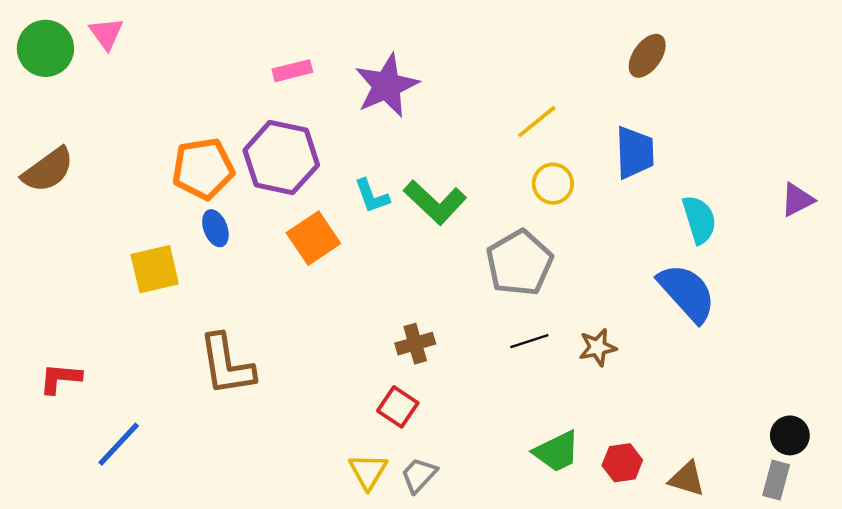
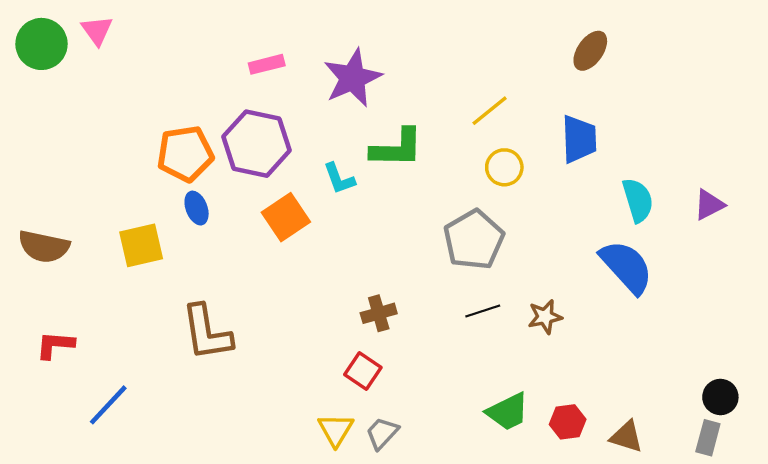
brown semicircle: (48, 170) -> (44, 247), moved, turned 48
purple triangle: (797, 200) -> (709, 205), moved
green L-shape: (435, 202) -> (397, 148), moved, turned -42

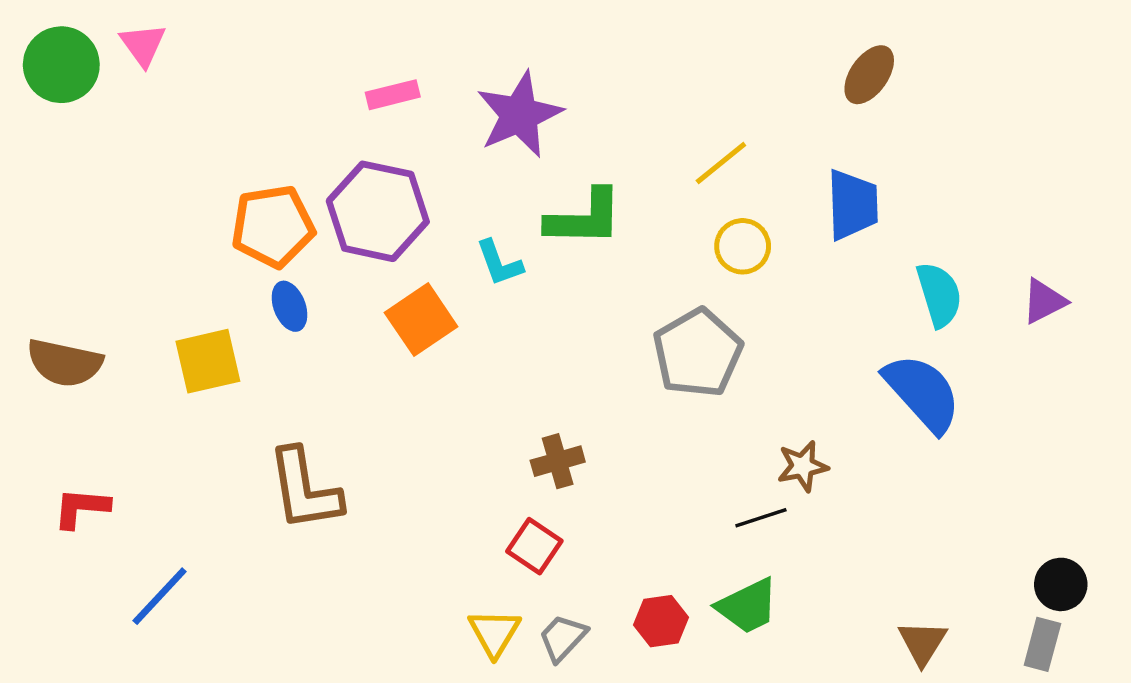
black line: (483, 311) -> (761, 518), moved
red hexagon: (568, 422) -> (661, 621), moved
brown triangle: (626, 437) -> (922, 643), turned 45

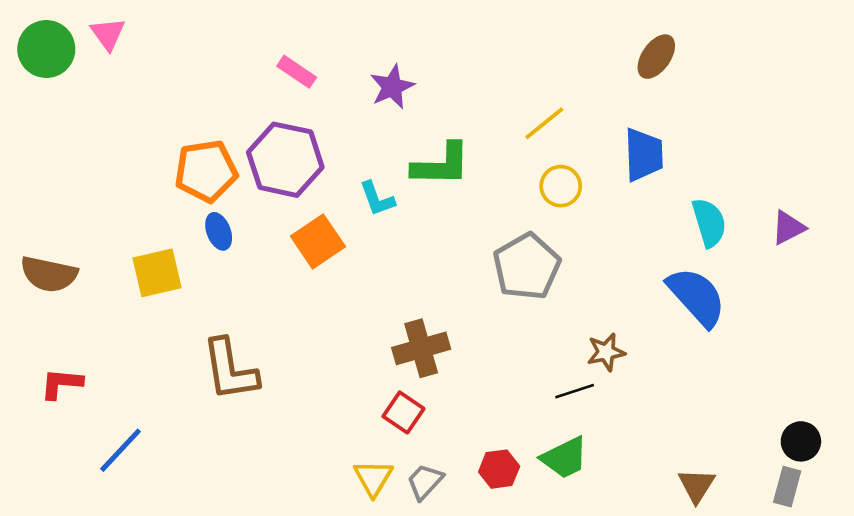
pink rectangle: (393, 95) -> (297, 72), turned 48
purple star: (519, 115) -> (392, 87), size x0.7
brown cross: (558, 461) -> (421, 348), size x1.4

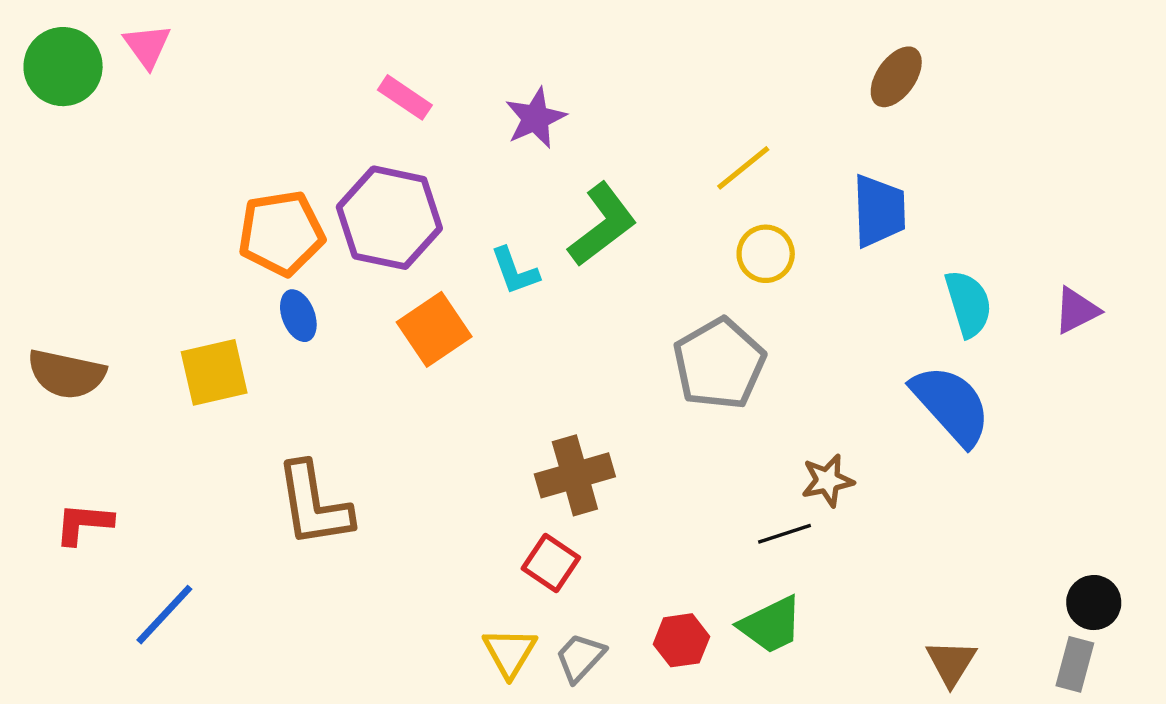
green L-shape: (441, 165) -> (602, 225), turned -38

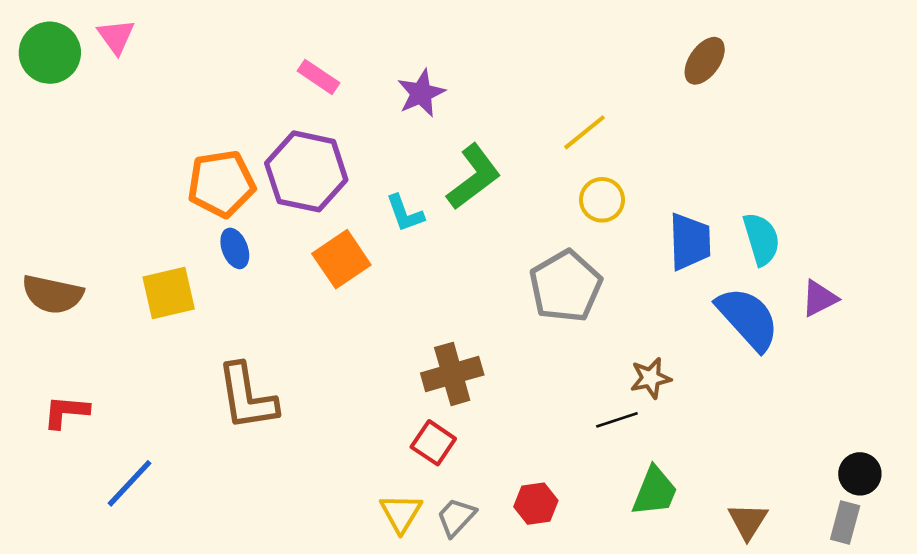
blue trapezoid: (879, 211) -> (690, 242), moved
purple triangle: (1077, 310) -> (819, 298), moved
green trapezoid: (771, 625) -> (655, 491), moved, turned -42

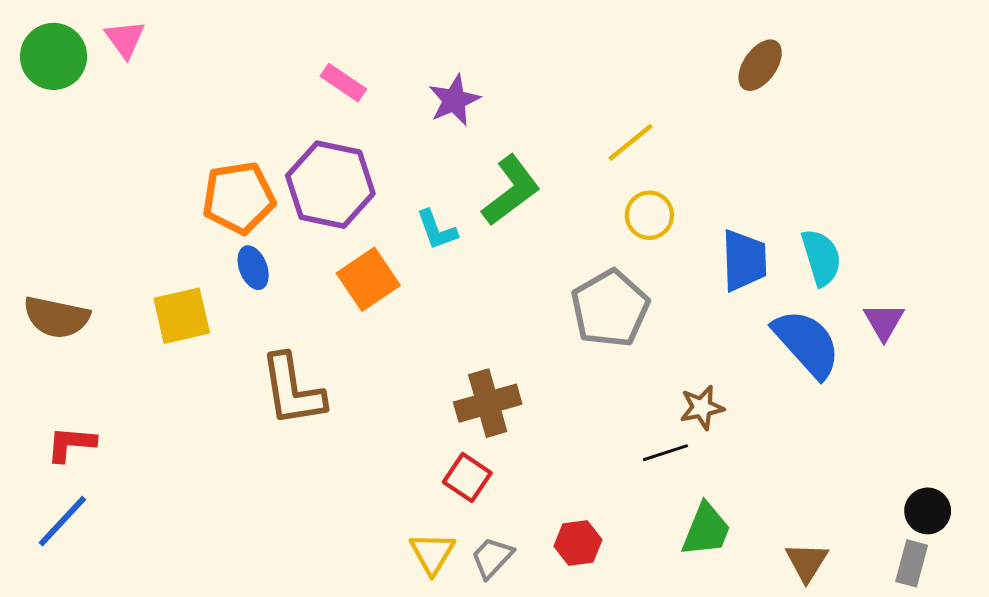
purple triangle: (819, 298) -> (884, 322), turned -33
brown L-shape: (247, 397) -> (292, 390), moved
blue line: (129, 483) -> (62, 521), moved

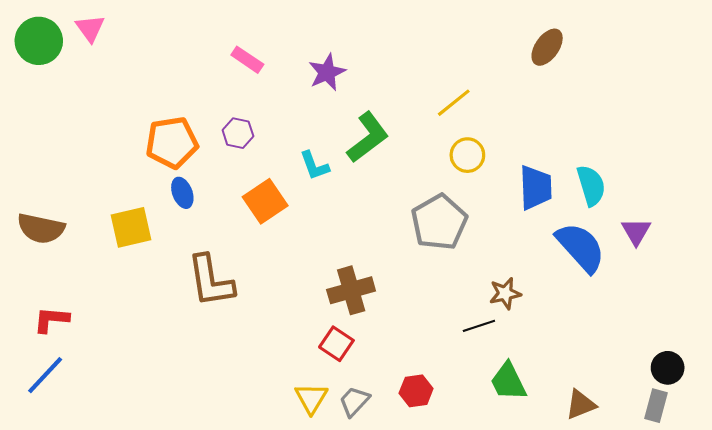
purple hexagon: (330, 185) -> (238, 133), size x0.5
green trapezoid: (706, 530) -> (508, 381), turned 132
brown triangle: (807, 562) -> (581, 405), turned 36

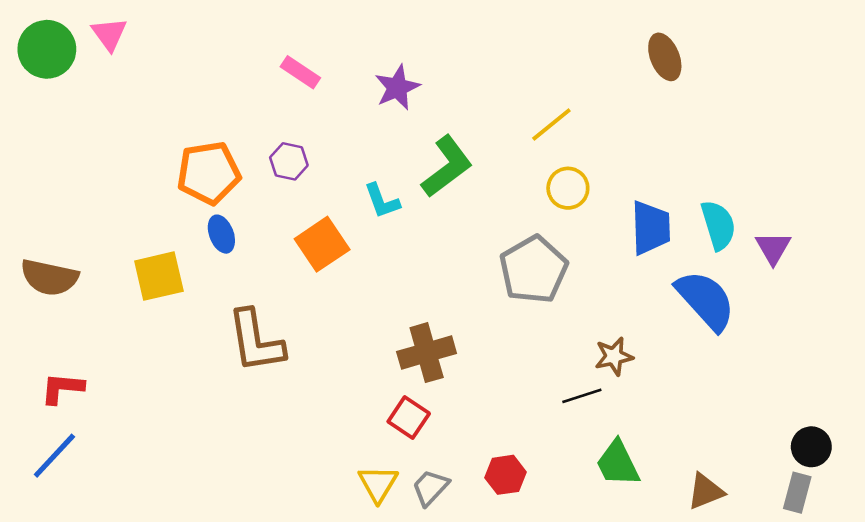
brown ellipse: (547, 47) -> (665, 57), turned -57
purple triangle: (636, 232) -> (773, 248), moved

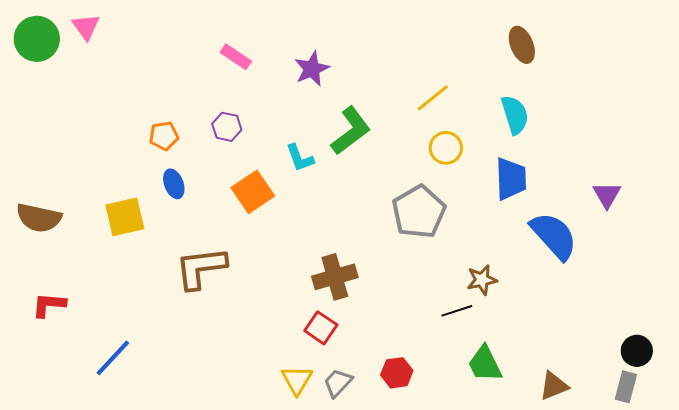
orange pentagon: (209, 173) -> (164, 136), size x0.6
cyan semicircle: (718, 225) -> (515, 115), moved
brown L-shape: (256, 341) -> (201, 268), turned 92
blue line: (54, 456) -> (113, 358), moved

